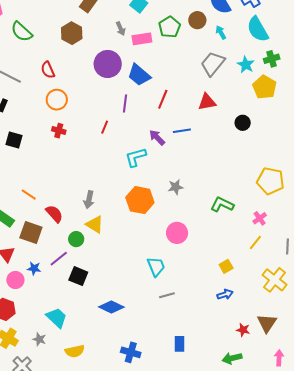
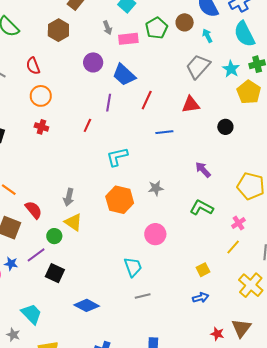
purple circle: (108, 64) -> (93, 62), size x0.7
purple arrow: (157, 137) -> (203, 170), moved

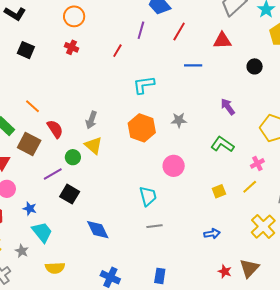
blue star: (11, 264) -> (30, 209), moved
yellow square: (203, 270) -> (219, 191), moved
blue diamond: (87, 305) -> (98, 230), turned 30

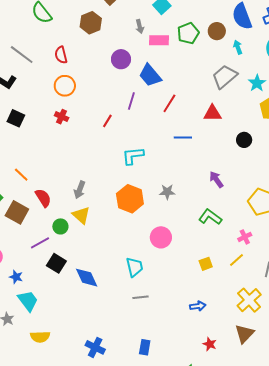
blue diamond: (98, 230) -> (87, 278), moved
brown triangle: (249, 268) -> (244, 334), moved

